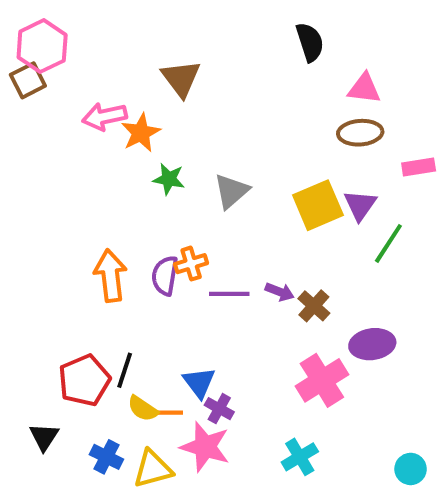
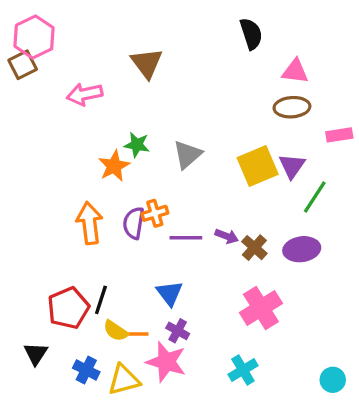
orange star: (141, 133) -> (114, 166), moved
purple ellipse: (372, 344) -> (302, 249), moved
blue triangle: (199, 382) -> (170, 293), moved

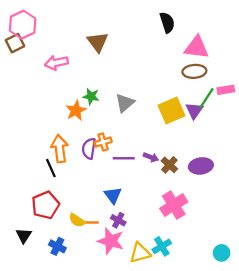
pink triangle: (295, 71) -> (197, 47), size x1.4
green line: (315, 197) -> (206, 99), moved
black line: (101, 300) -> (51, 168), moved, turned -42
yellow triangle: (124, 380) -> (140, 253), moved

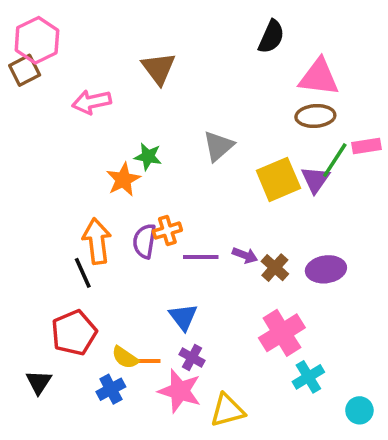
black semicircle: (167, 22) -> (271, 37), turned 42
gray triangle: (125, 103) -> (218, 146), moved
blue cross: (57, 246) -> (111, 389), moved, turned 35
cyan cross: (162, 246) -> (308, 377), moved

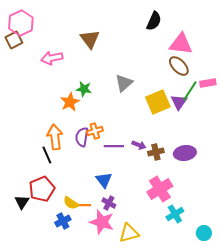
brown ellipse: (315, 116) -> (179, 66), turned 50
brown cross: (275, 268) -> (156, 152), turned 35
black triangle: (39, 382) -> (22, 202), moved

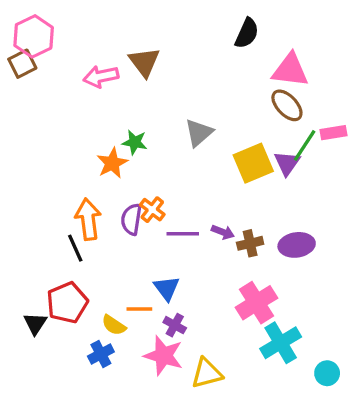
pink arrow: (52, 58) -> (101, 76), moved
orange cross: (95, 131) -> (152, 210), turned -35
orange line: (83, 205) -> (139, 309), moved
cyan cross: (175, 214) -> (281, 343), size x1.4

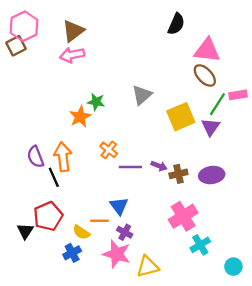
brown triangle: (144, 62) -> (73, 31), moved, turned 30
purple triangle: (287, 163) -> (211, 127), moved
purple semicircle: (131, 219) -> (35, 157), moved, turned -30
cyan cross: (281, 343) -> (200, 245), size x0.7

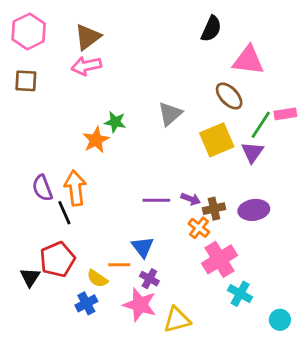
brown square: (16, 46) -> (26, 81), moved, turned 30
brown ellipse: (205, 75) -> (229, 96), moved
orange cross: (109, 150) -> (199, 228), moved
cyan cross: (200, 245) -> (240, 294), turned -30

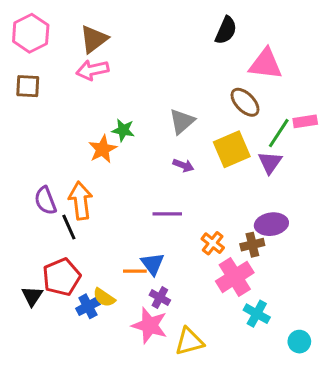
purple arrow: (191, 199) -> (183, 165), moved
brown cross: (214, 209) -> (252, 245), moved
orange line: (119, 265) -> (135, 271), moved
blue cross: (86, 303) -> (88, 306), moved

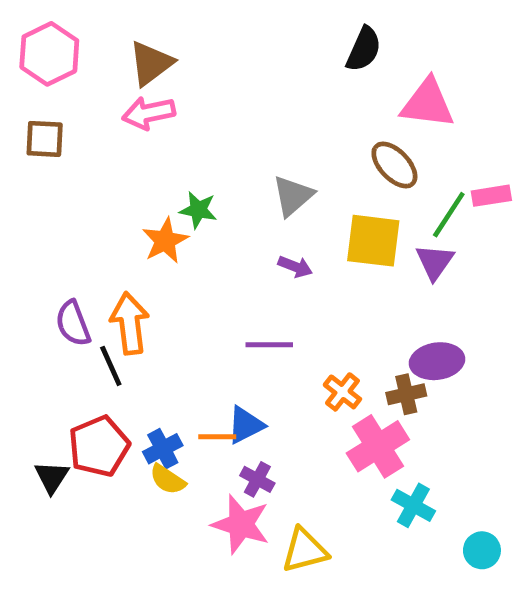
yellow square: (232, 149) -> (373, 241), turned 30
blue triangle: (153, 264) -> (246, 425), turned 40
blue cross: (88, 306) -> (163, 449), moved

